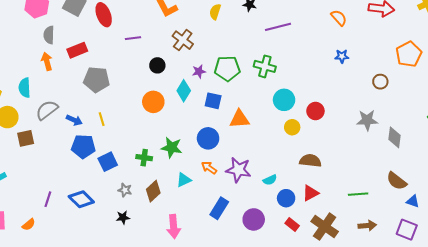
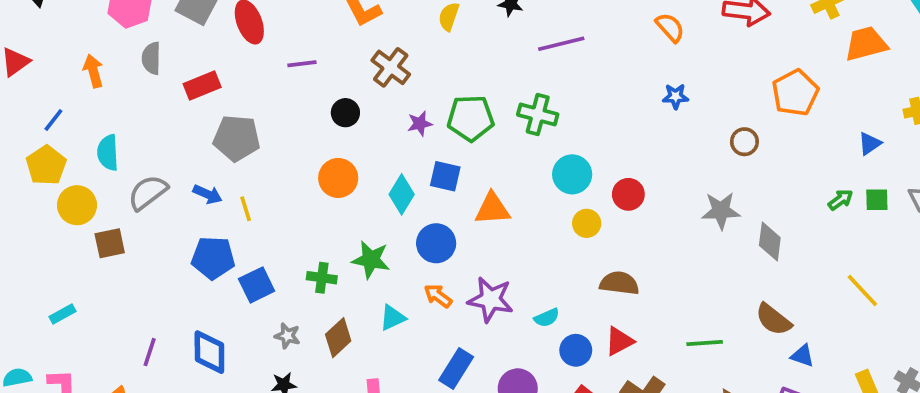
orange arrow: (47, 61) -> (93, 71), moved
cyan diamond: (184, 91) -> (402, 194), moved
blue arrow: (74, 120) -> (208, 194), moved
blue diamond: (81, 199) -> (209, 352), turned 45

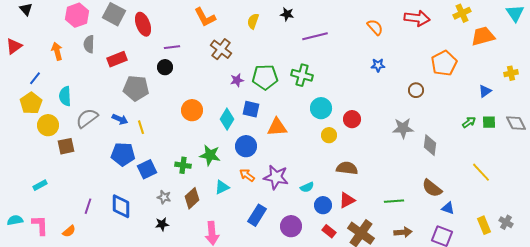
black circle: (345, 113) -> (165, 67), moved

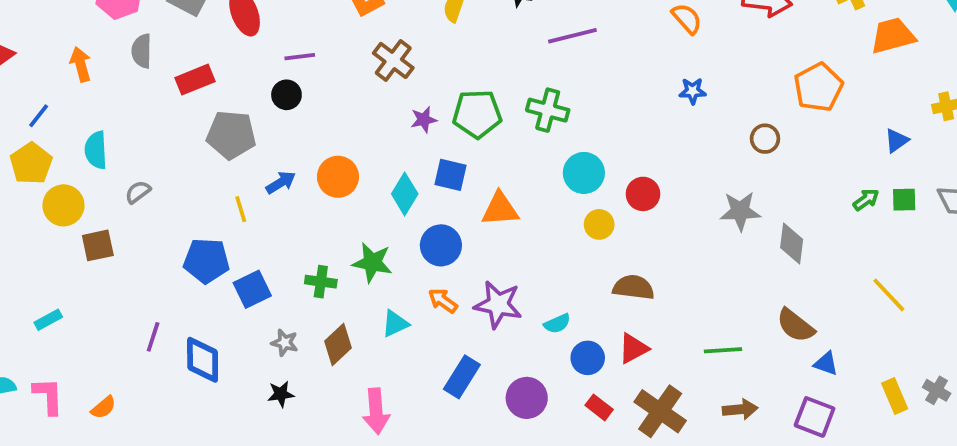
gray semicircle: (87, 118) -> (138, 192), size x0.6
blue arrow: (120, 119) -> (281, 182), moved, turned -56
purple line: (88, 206) -> (153, 337), moved

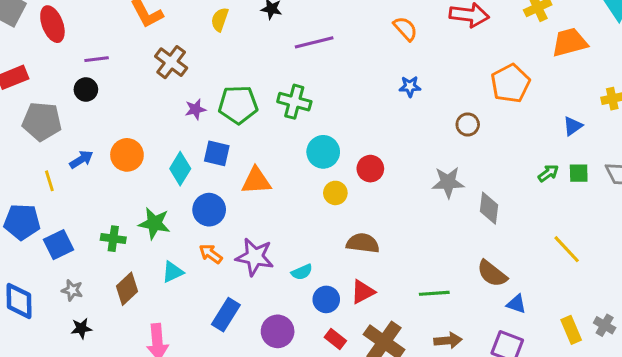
gray star: (285, 343) -> (72, 290), moved

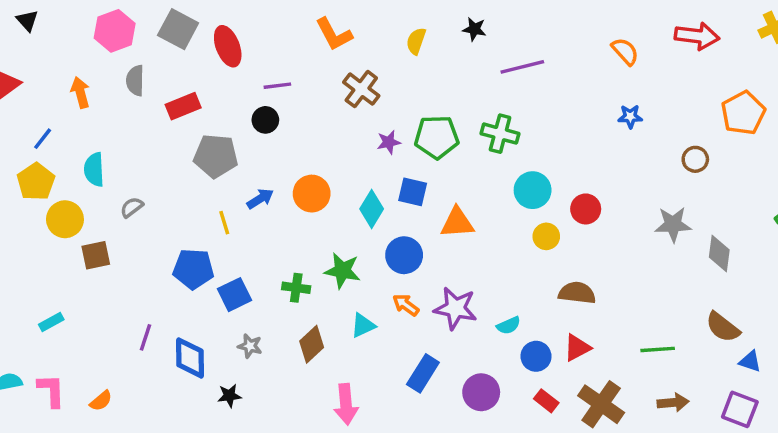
black star: (81, 328) -> (229, 396), moved

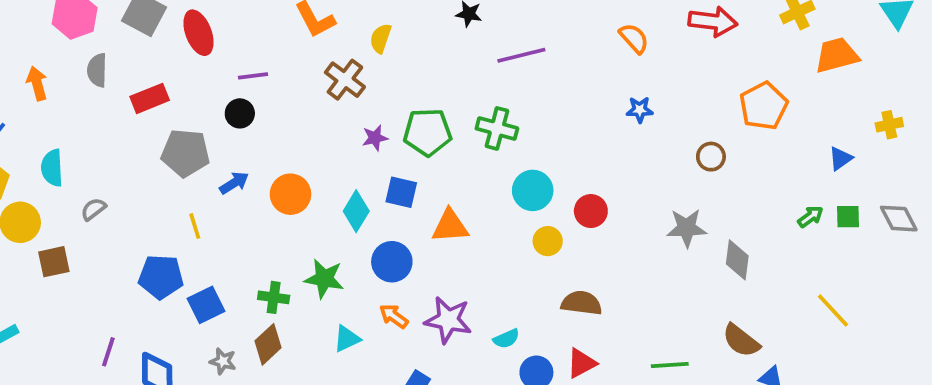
yellow semicircle: (416, 41) -> (381, 38), moved
blue arrow: (260, 199) -> (234, 183), moved
brown diamond: (312, 344) -> (268, 344), moved

